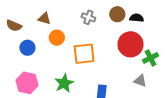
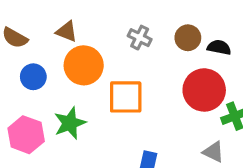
orange circle: (57, 38) -> (84, 65), size x1.5
green star: (64, 83) -> (70, 123), moved

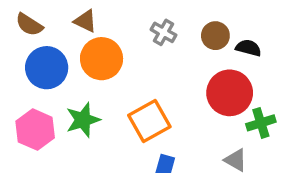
blue circle: (33, 77) -> (47, 68), size x1.5
orange square: (126, 97) -> (149, 121), moved, turned -33

